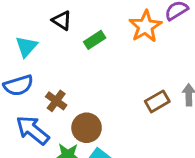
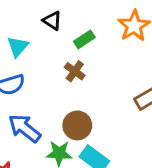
brown cross: (56, 101) -> (75, 71), moved

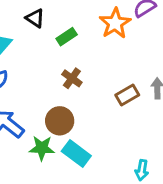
brown cross: (75, 71) -> (72, 78), moved

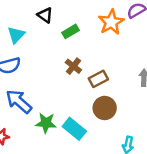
brown rectangle: (127, 95) -> (98, 79), moved
brown circle: (60, 121) -> (105, 108), moved

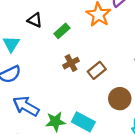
brown cross: (73, 66) -> (71, 63), turned 35
brown circle: (105, 108) -> (120, 99), moved

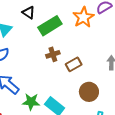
green rectangle: (62, 31) -> (50, 26), size x1.6

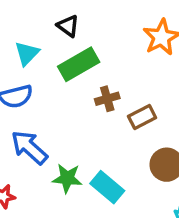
green rectangle: (50, 26) -> (79, 64), moved

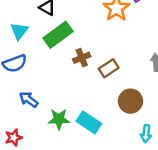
blue arrow: (29, 147) -> (29, 100), size x0.7

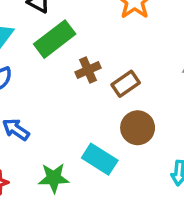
brown circle: (130, 101) -> (138, 128), moved
green star: (59, 119) -> (54, 178), moved

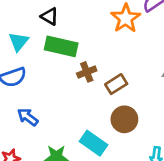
green rectangle: (55, 39) -> (61, 46), turned 48

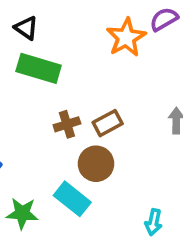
brown cross: (87, 72) -> (67, 124), moved
brown circle: (124, 119) -> (96, 164), moved

